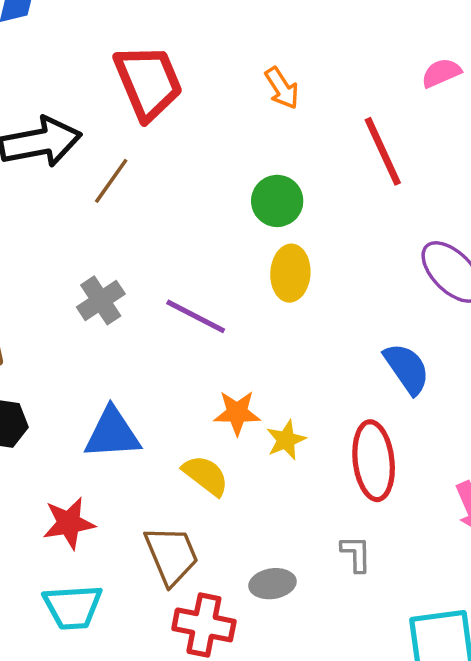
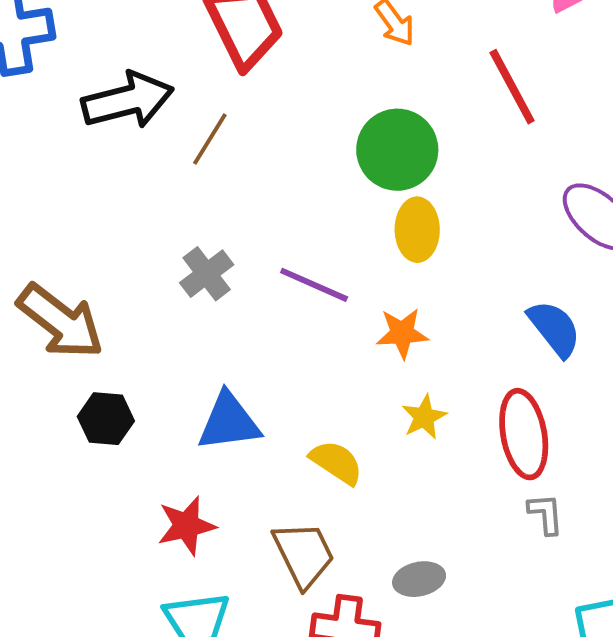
green circle: (277, 201) -> (397, 150), size x1.4
orange star: (237, 413) -> (402, 333), moved
gray L-shape: (356, 554) -> (546, 514), moved

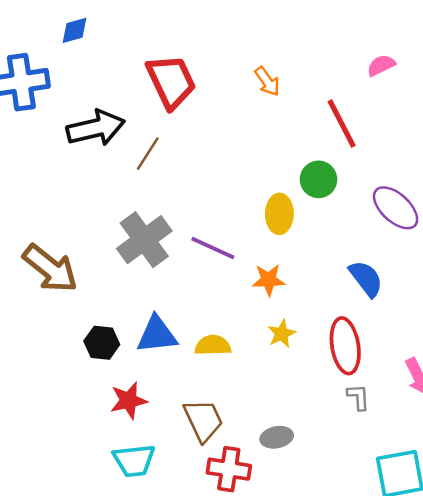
green circle: (397, 150) -> (319, 179), moved, size x0.7
gray cross: (207, 274) -> (144, 240), size x1.6
black hexagon: (106, 419) -> (102, 343), moved
yellow semicircle: (336, 462) -> (213, 345), moved, turned -36

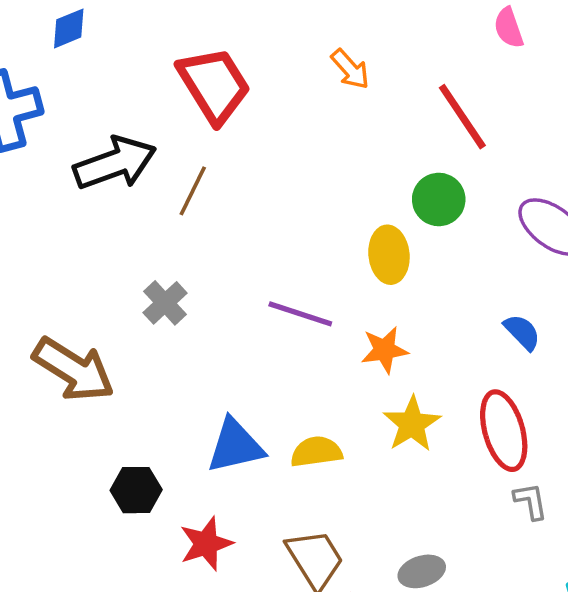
pink semicircle: (381, 65) -> (509, 28), turned -76
gray cross: (144, 240) -> (165, 303), moved, size x0.6
blue semicircle: (366, 279) -> (522, 332), size x0.7
yellow star: (282, 334) -> (412, 424), size x1.4
black hexagon: (102, 343) -> (136, 490), moved

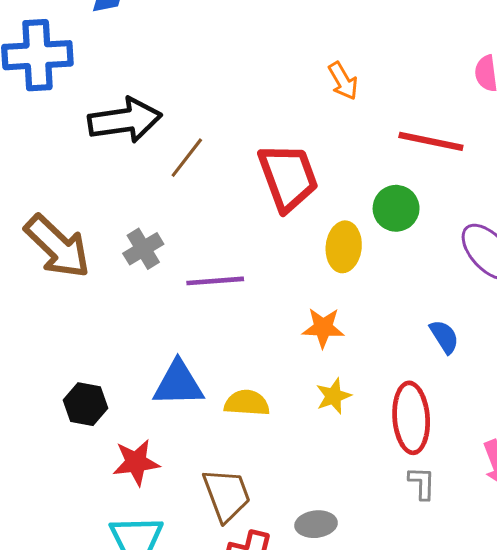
red trapezoid: (214, 85) -> (288, 177), moved
red line: (462, 117) -> (431, 141), turned -56
purple line: (300, 314) -> (215, 281), moved, turned -34
brown arrow: (74, 370) -> (57, 246), moved
yellow star: (412, 424) -> (334, 396), size x0.7

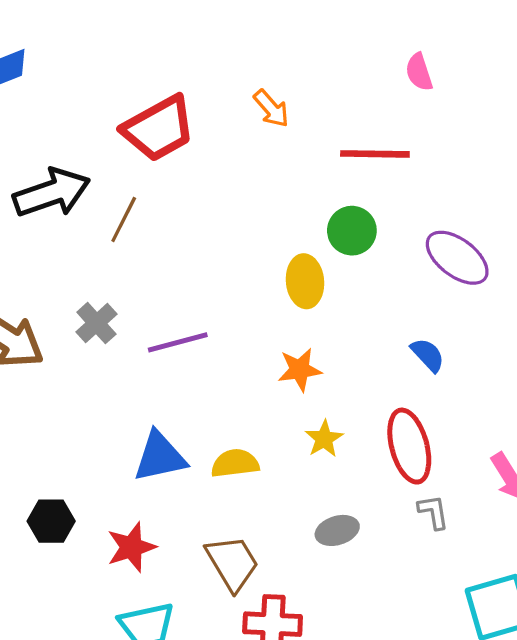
red trapezoid: (288, 177) -> (159, 128), moved, turned 92
black hexagon: (86, 404) -> (51, 521), moved
gray ellipse: (316, 524) -> (337, 530), moved

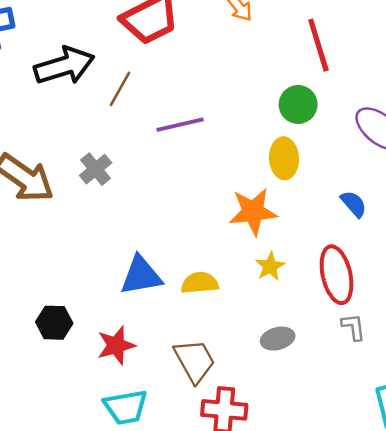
red line: (375, 154) -> (318, 45), turned 70
yellow ellipse: (305, 281) -> (284, 158), moved
purple line: (178, 342) -> (180, 125), moved
orange star: (300, 370) -> (253, 212), size x1.4

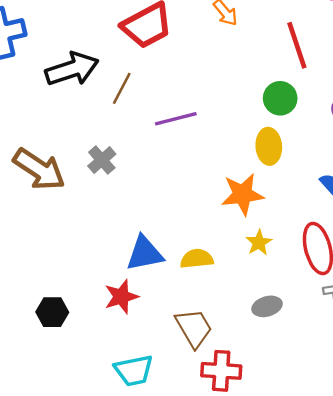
black hexagon: (54, 323) -> (52, 312), moved
red star: (116, 345) -> (121, 297), moved

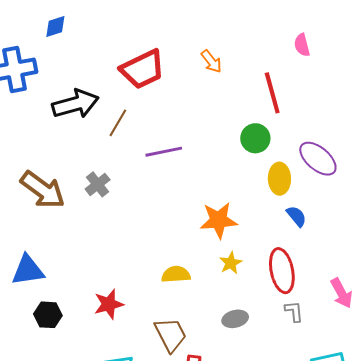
yellow ellipse: (269, 146) -> (279, 179), moved
blue triangle: (145, 253) -> (28, 270), moved

